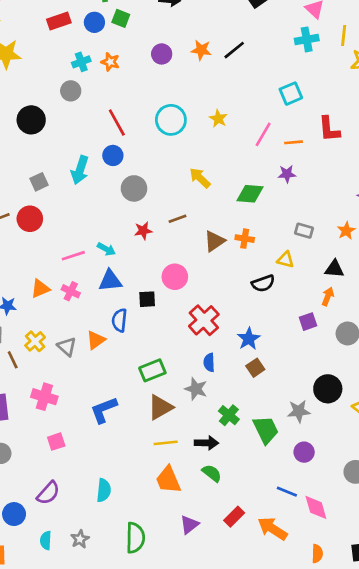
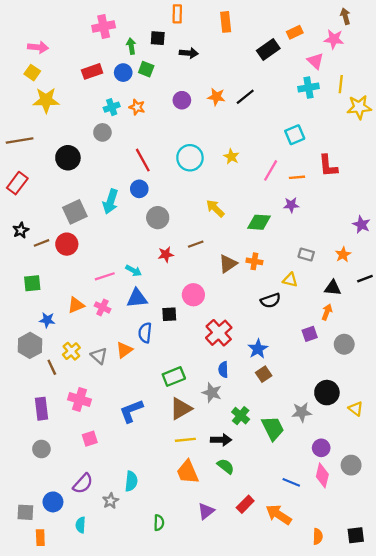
gray square: (39, 182) -> (75, 212), size x1.5
purple circle: (304, 452) -> (321, 448), moved
pink diamond: (316, 507) -> (322, 475), moved, turned 30
green semicircle: (135, 538) -> (159, 523), size x0.6
gray star: (80, 539) -> (111, 501), moved

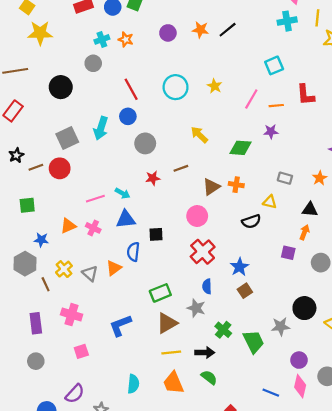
pink circle: (193, 295) -> (197, 216), moved
purple square: (310, 334) -> (288, 253), turned 32
cyan semicircle: (131, 481) -> (133, 384), moved

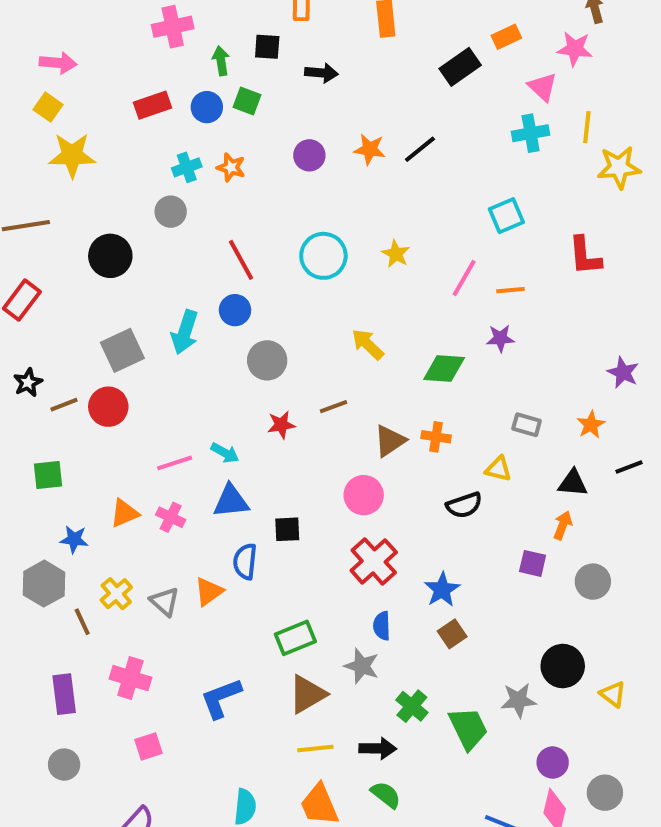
red L-shape: (306, 95) -> (585, 256), moved

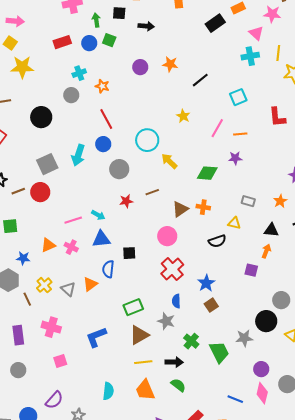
black line: (420, 149) -> (200, 80), moved
orange star: (231, 167) -> (102, 86), moved
cyan circle: (323, 256) -> (147, 140), moved
gray circle: (593, 582) -> (281, 300), moved

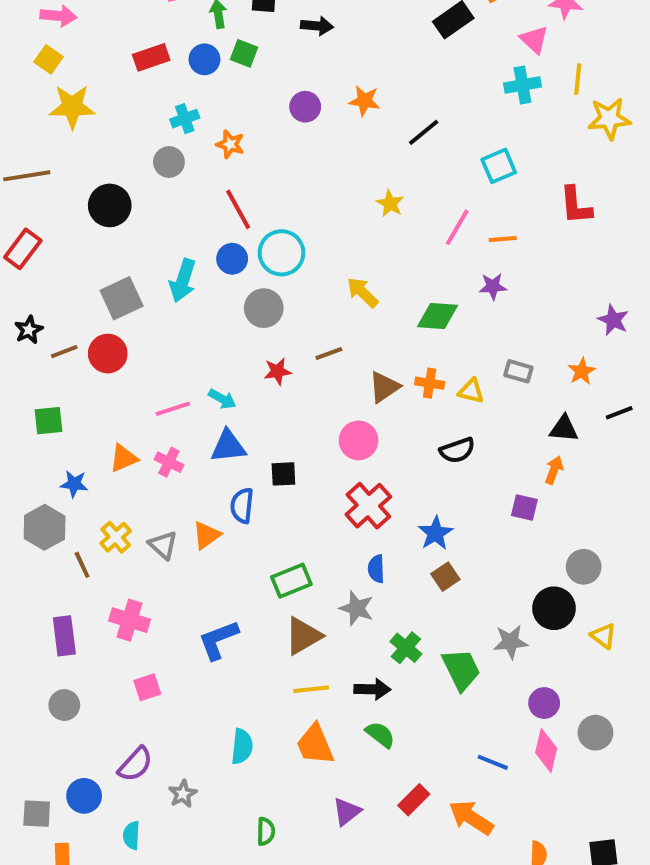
cyan circle: (147, 140) -> (281, 253), moved
yellow triangle: (234, 223) -> (471, 391), moved

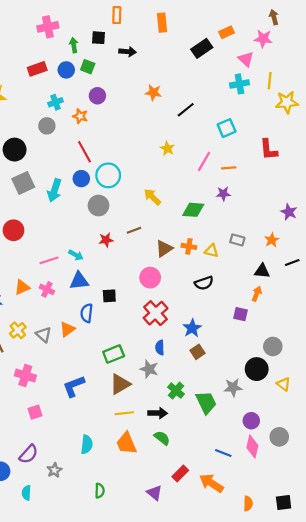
purple circle: (305, 107) -> (97, 96), moved
gray square: (122, 298) -> (23, 183), moved
purple triangle: (347, 812) -> (154, 493), moved, turned -42

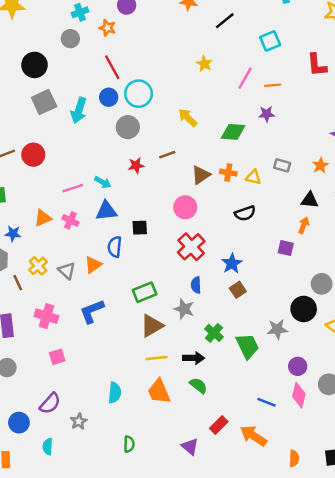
blue L-shape: (74, 386) -> (92, 311), moved

